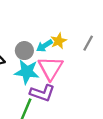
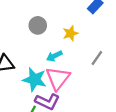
yellow star: (59, 41) -> (70, 33), moved
gray circle: (24, 51) -> (38, 25), moved

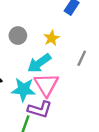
cyan arrow: (54, 56) -> (39, 63), size x1.5

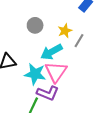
gray line: (82, 58) -> (79, 41), moved

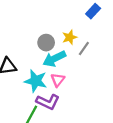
gray circle: (35, 25) -> (46, 43), moved
pink triangle: (56, 72) -> (58, 80), size x0.6

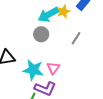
yellow star: (70, 37) -> (64, 11), moved
cyan arrow: (54, 59) -> (48, 15), moved

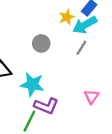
cyan arrow: (48, 15) -> (85, 25), moved
pink triangle: (53, 68) -> (92, 97), moved

